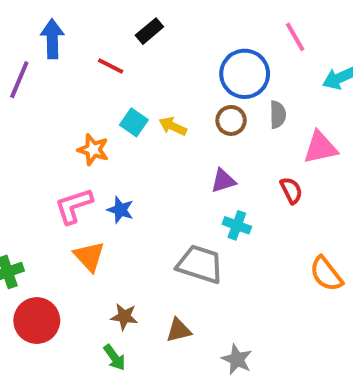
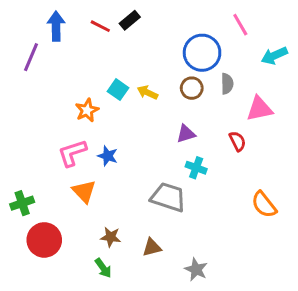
red line: (111, 66) -> (100, 26), moved
orange star: (93, 150) -> (87, 110), turned 30

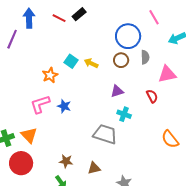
orange triangle: (84, 191) -> (29, 135), moved

